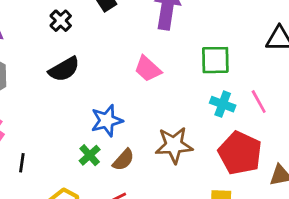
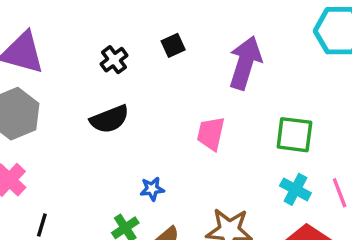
pink trapezoid: (148, 69) -> (211, 134), turned 52
blue star: (107, 121) -> (152, 189), size x0.6

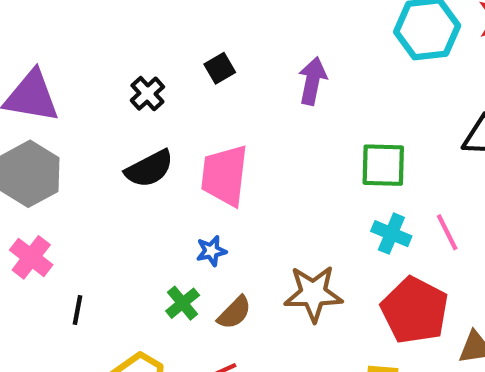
purple arrow: (245, 63) -> (312, 81), size x0.7
pink trapezoid: (211, 134) -> (225, 175), moved, size x1.4

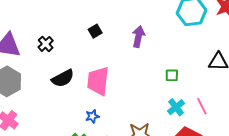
black cross: (147, 94) -> (46, 44), moved
green square: (383, 165) -> (172, 75), size x0.6
cyan cross: (391, 234) -> (176, 107), turned 30

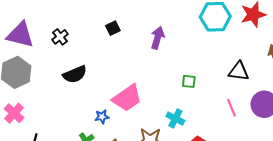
pink trapezoid: (98, 81) -> (127, 98), moved, turned -136
pink line: (202, 106) -> (231, 108), moved
cyan cross: (176, 107) -> (175, 118), moved, turned -30

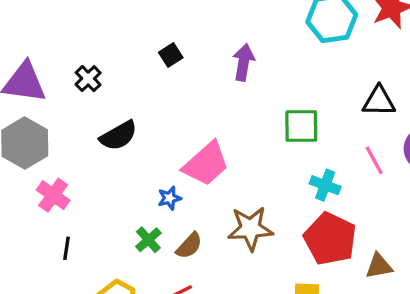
green square: (189, 81) -> (301, 126), size x1.6
pink cross: (14, 113) -> (53, 195), moved
cyan cross: (175, 118) -> (325, 185), moved

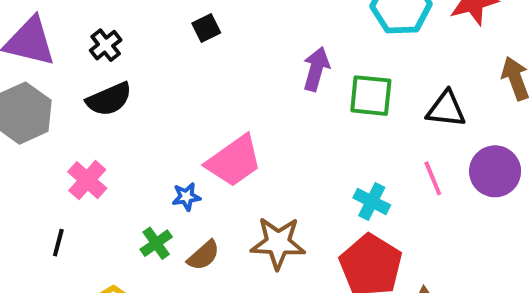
purple arrow: (244, 62) -> (316, 69), moved
green square: (301, 126) -> (371, 96), moved
black semicircle: (118, 136) -> (109, 99), moved
pink cross: (53, 195) -> (87, 180), moved

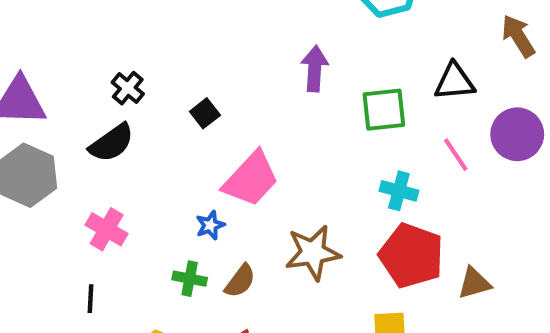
black square: (206, 28) -> (205, 113), moved
black cross: (106, 45) -> (128, 88), moved
green square: (371, 96) -> (384, 110), moved
green cross: (156, 243) -> (190, 279), turned -32

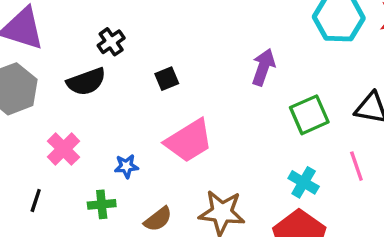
green square: (384, 110) -> (309, 115), turned -33
blue star: (210, 225) -> (126, 166), moved
green cross: (190, 279) -> (102, 204), moved, turned -32

